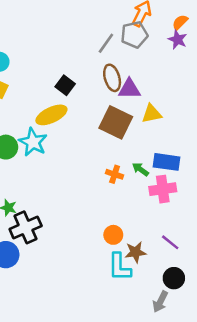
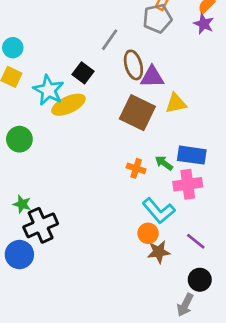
gray line: (106, 43) -> (110, 40), moved
cyan star: (33, 142) -> (49, 90), moved
orange circle: (113, 235) -> (148, 233), moved
cyan L-shape: (119, 267) -> (159, 211), moved, turned -40

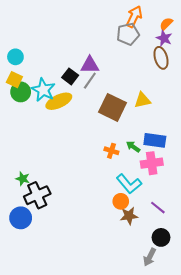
gray line: (110, 40) -> (90, 81), moved
brown ellipse: (133, 65) -> (161, 58), moved
purple triangle: (152, 77) -> (90, 65), moved
green circle: (19, 139) -> (21, 92), moved

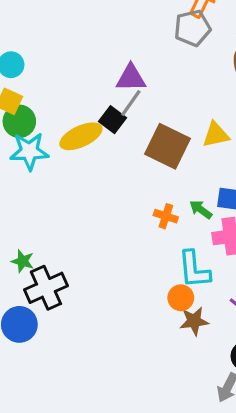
black square: (70, 76) -> (113, 120), moved
cyan star: (43, 90) -> (29, 151), moved, turned -30
cyan L-shape: (129, 184) -> (194, 269), turned 35

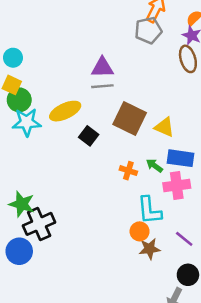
gray line: (131, 103) -> (102, 86), turned 50
black square: (113, 120) -> (89, 136), moved
yellow triangle: (216, 135) -> (164, 127), moved, turned 35
green star: (23, 261) -> (22, 204), size x1.5

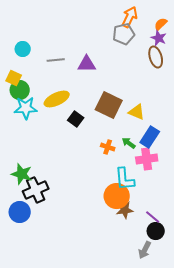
cyan circle: (13, 58) -> (23, 49), moved
gray line: (102, 86) -> (56, 60), moved
blue rectangle: (180, 158) -> (150, 137), turned -65
orange circle: (140, 231) -> (117, 196), size x1.6
purple line: (184, 239) -> (153, 217), moved

